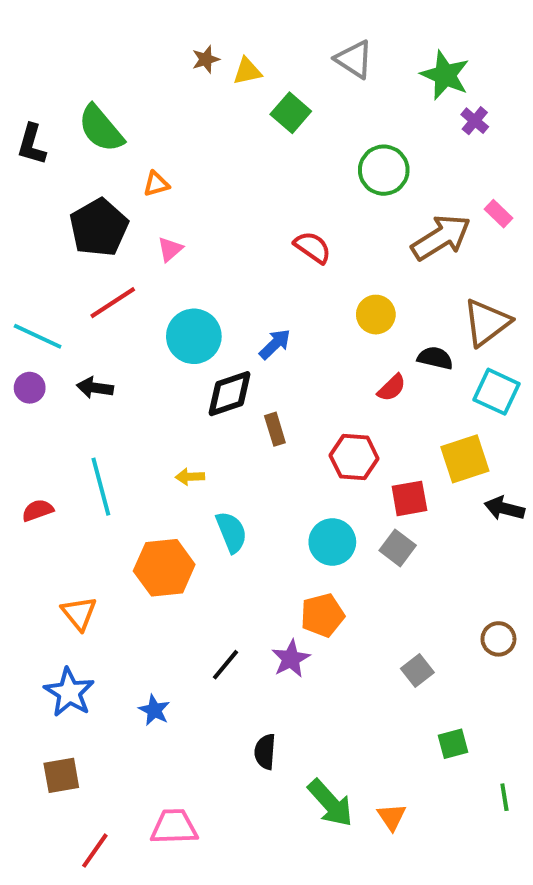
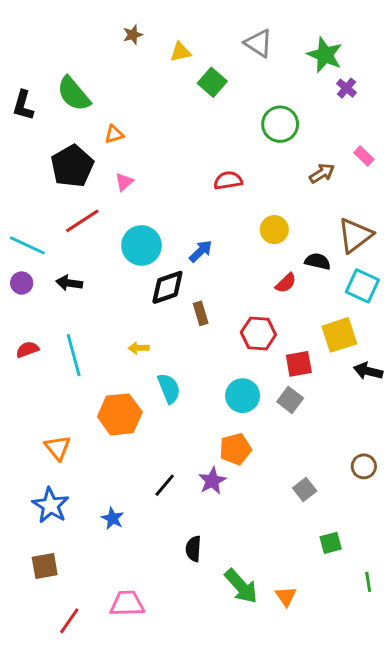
brown star: (206, 59) -> (133, 35), moved
brown arrow: (441, 237) -> (322, 173), size x0.6
red semicircle: (313, 247) -> (228, 180), turned -44
red semicircle: (38, 510) -> (27, 349), moved

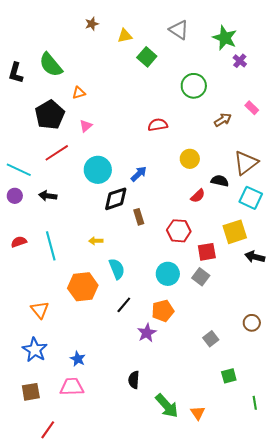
black line: (165, 485) -> (124, 305), moved
pink trapezoid: (127, 604) -> (72, 387), moved

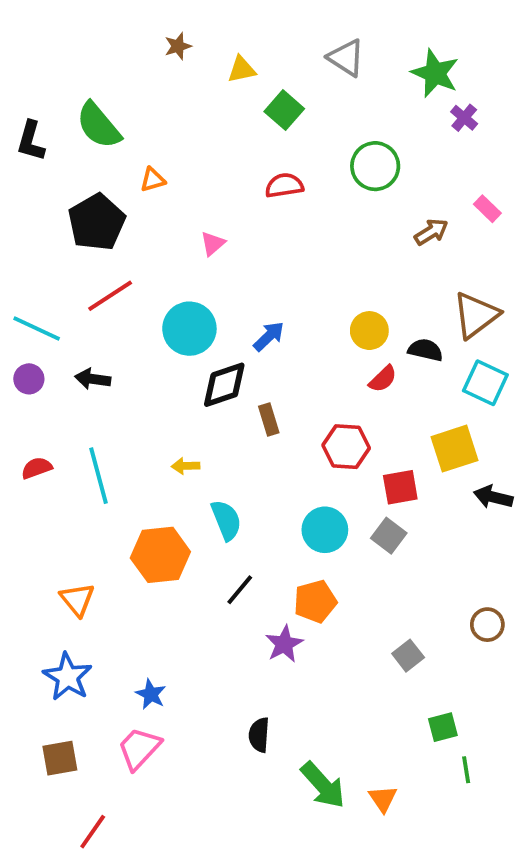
red semicircle: (158, 125) -> (284, 185), moved
pink triangle: (86, 126) -> (213, 243), moved
yellow circle: (190, 159) -> (369, 331), moved
pink trapezoid: (72, 387) -> (139, 748), turned -45
green line: (255, 403) -> (466, 770), moved

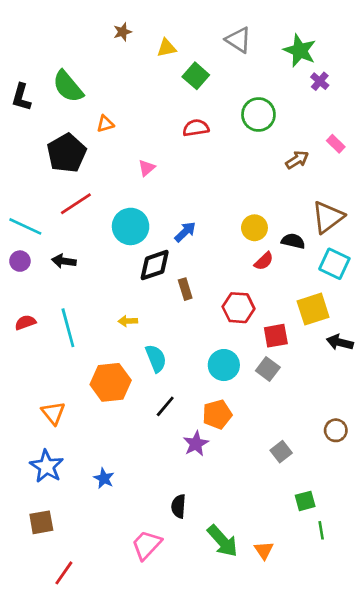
pink trapezoid: (139, 748) -> (147, 545), moved

